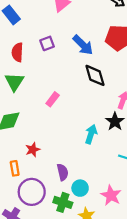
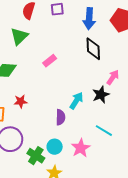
blue arrow: (83, 45) -> (89, 19), turned 35
purple semicircle: (63, 172) -> (60, 117), moved
pink star: (111, 195) -> (81, 148), moved

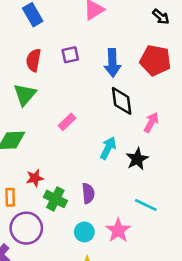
pink arrow: (113, 77) -> (151, 122), moved
cyan arrow: (76, 101) -> (108, 148), moved
green cross: (36, 156) -> (55, 199), moved

